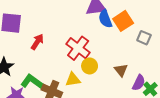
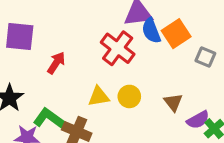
red cross: (78, 48) -> (118, 48), moved
yellow triangle: (73, 80) -> (99, 96), moved
purple semicircle: (139, 83) -> (198, 120), turned 35

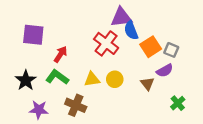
orange square: (176, 34) -> (151, 47), moved
green L-shape: (49, 118) -> (57, 77), moved
purple semicircle: (198, 120) -> (165, 71), moved

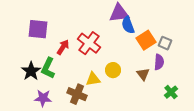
red cross: (106, 43) -> (89, 43), moved
purple semicircle: (165, 71) -> (159, 62), turned -56
green L-shape: (57, 77) -> (48, 68), moved, turned -100
yellow triangle: (92, 79) -> (93, 79), moved

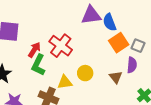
blue semicircle: (128, 25) -> (110, 22), moved
green L-shape: (48, 68) -> (38, 65), moved

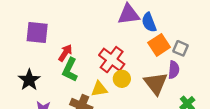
red cross: (61, 46) -> (112, 60), moved
brown triangle: (116, 77) -> (156, 83), size x1.6

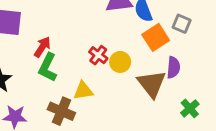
gray square: (181, 48) -> (182, 24), moved
red cross: (112, 60) -> (98, 55), size x0.6
yellow circle: (122, 79) -> (120, 62), moved

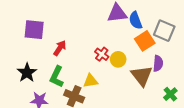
gray square: (182, 24) -> (164, 31), size x1.5
green L-shape: (48, 67) -> (57, 77), moved

